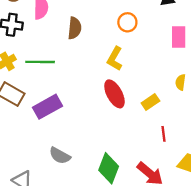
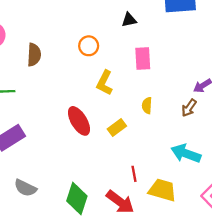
yellow L-shape: (115, 59) -> (105, 83), moved
red line: (163, 134) -> (134, 174), moved

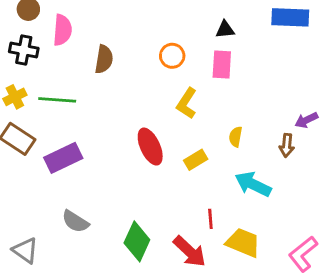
pink rectangle: (143, 58) -> (222, 64), moved
brown arrow: (189, 108) -> (287, 145), turned -36
cyan arrow: (186, 153) -> (253, 184), moved

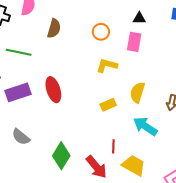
yellow L-shape: (187, 103) -> (107, 65), turned 65
yellow semicircle: (236, 137) -> (137, 92), size x1.5
red ellipse: (150, 147) -> (53, 90), moved

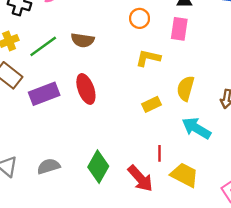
brown semicircle: (54, 28) -> (83, 40), moved, turned 84
green line: (19, 52) -> (43, 46), turned -45
gray semicircle: (21, 137) -> (49, 166), moved, turned 126

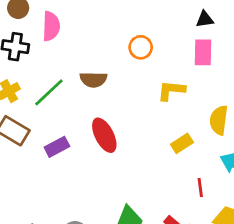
orange circle: (140, 18) -> (141, 47), moved
purple rectangle: (44, 94) -> (57, 147), size x0.7
red line: (159, 153) -> (200, 187), moved

